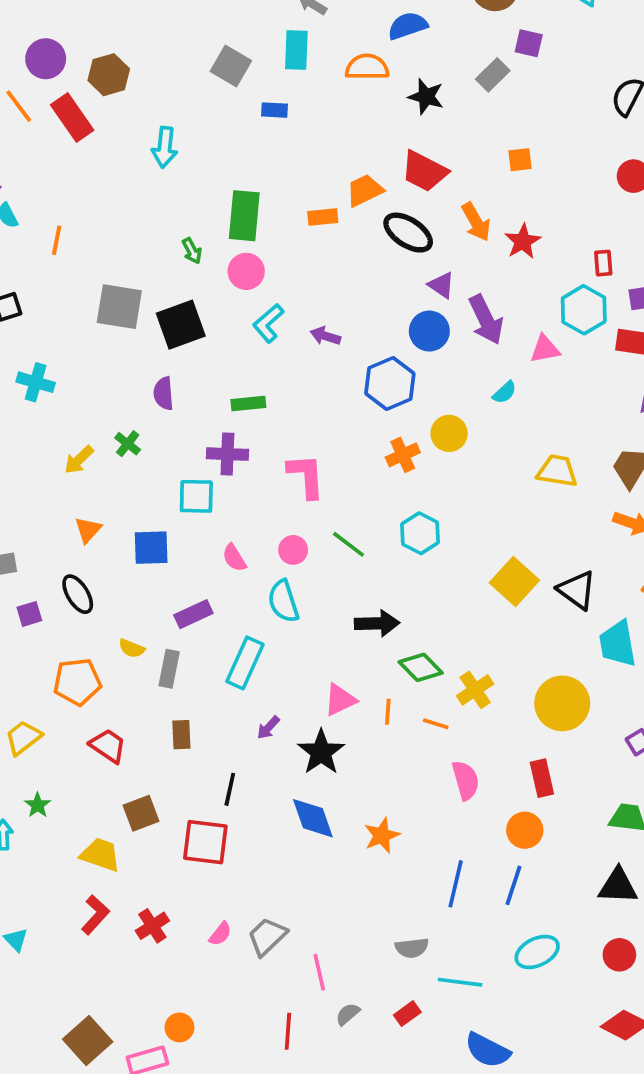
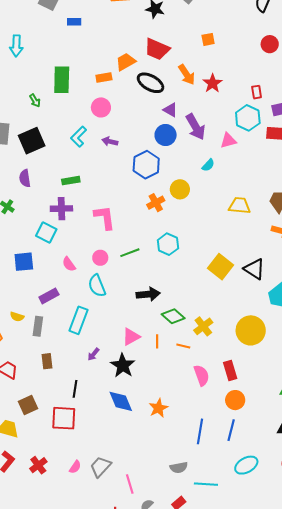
pink circle: (246, 271) -> (101, 107), moved
cyan square: (196, 496) -> (46, 232), turned 30
green line: (348, 544) -> (130, 253), turned -54
red rectangle: (542, 778) -> (230, 370), moved

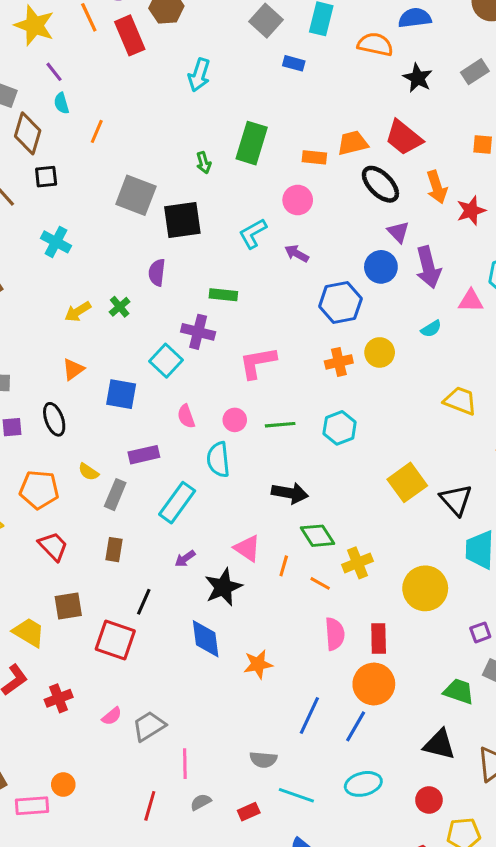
pink L-shape: (105, 217) -> (258, 363), turned -108
pink triangle: (131, 337) -> (247, 548), turned 48
orange circle: (235, 400) -> (374, 684), size x1.4

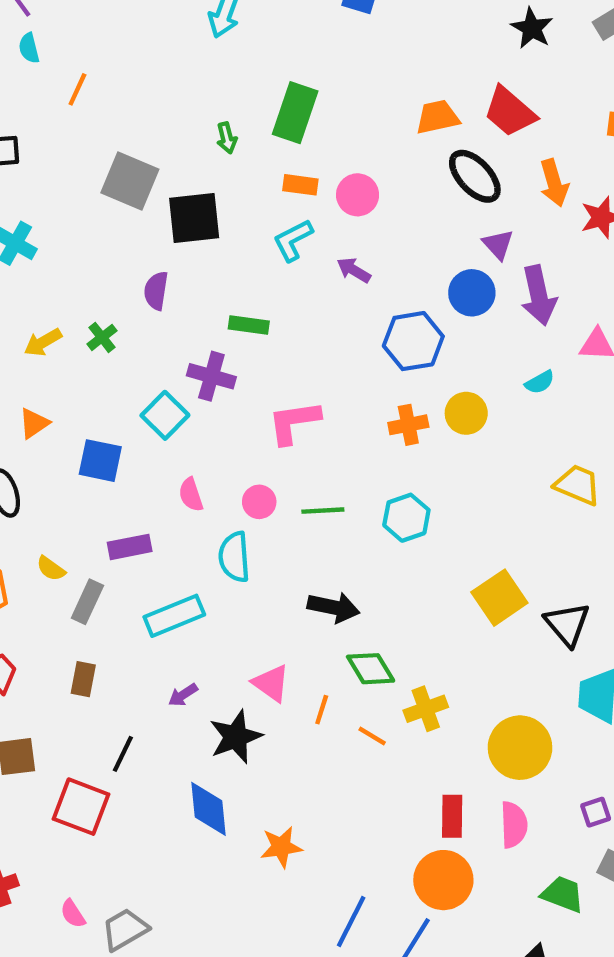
orange rectangle: (314, 157) -> (300, 185), moved
cyan rectangle: (177, 503) -> (174, 616), turned 30
pink semicircle: (335, 634) -> (514, 825), moved
pink semicircle: (112, 716) -> (73, 914), turned 95

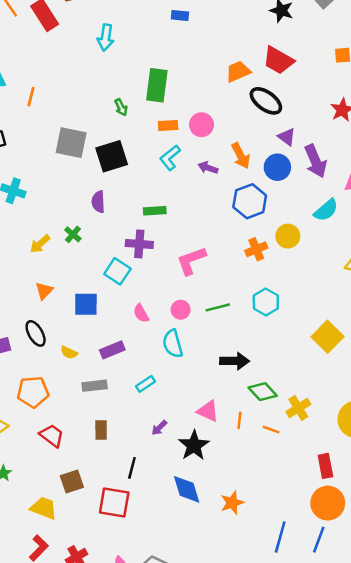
orange arrow: (554, 183) -> (241, 156), moved
cyan semicircle: (540, 382) -> (326, 210), size x1.5
yellow semicircle: (51, 569) -> (69, 353), moved
gray rectangle: (87, 602) -> (95, 386), turned 70
cyan rectangle: (174, 616) -> (145, 384), size x0.6

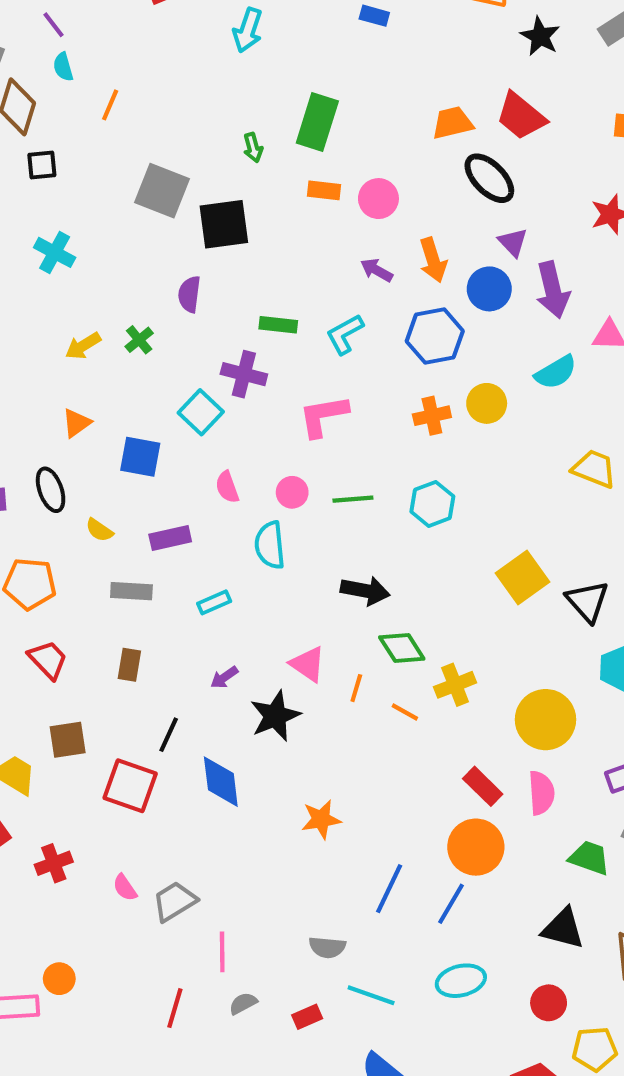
cyan L-shape: (170, 158) -> (345, 334), moved
red rectangle: (325, 466) -> (483, 786), turned -45
blue diamond: (187, 489) -> (221, 782), moved

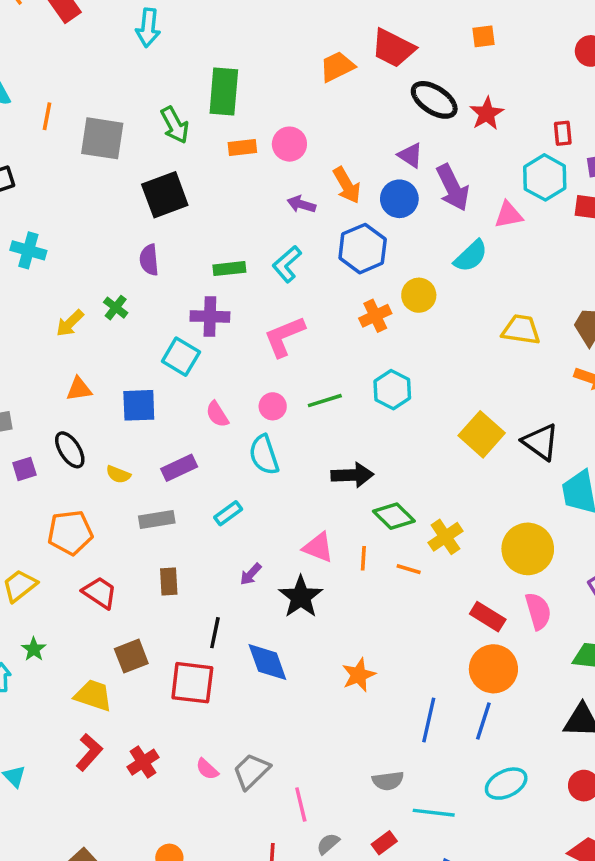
green arrow: (253, 148) -> (175, 125), size x1.5
black ellipse: (489, 178) -> (434, 100), moved
gray square: (162, 191) -> (102, 138), moved
orange triangle: (76, 423) -> (79, 389), turned 40

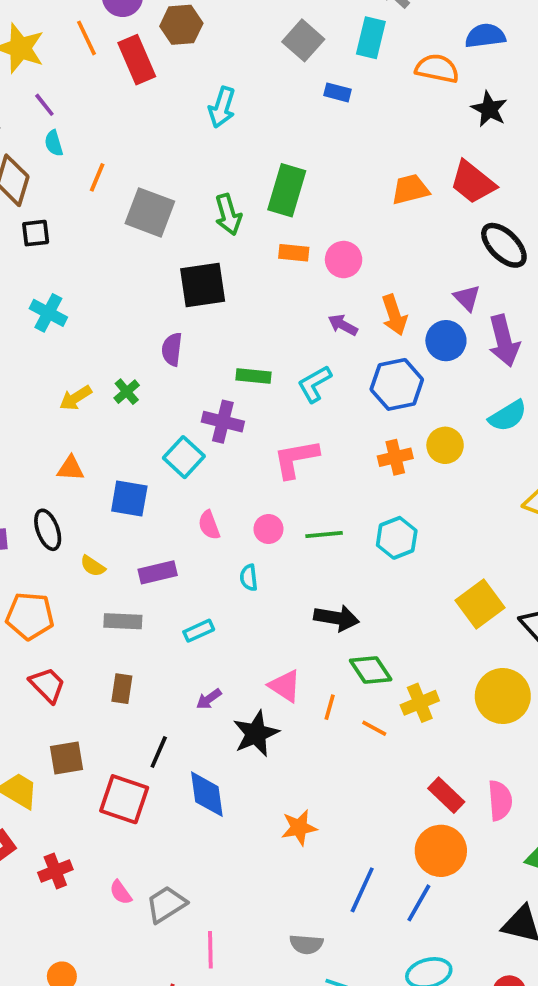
cyan semicircle: (264, 455) -> (249, 578), size x0.6
yellow circle: (528, 549) -> (503, 696), moved

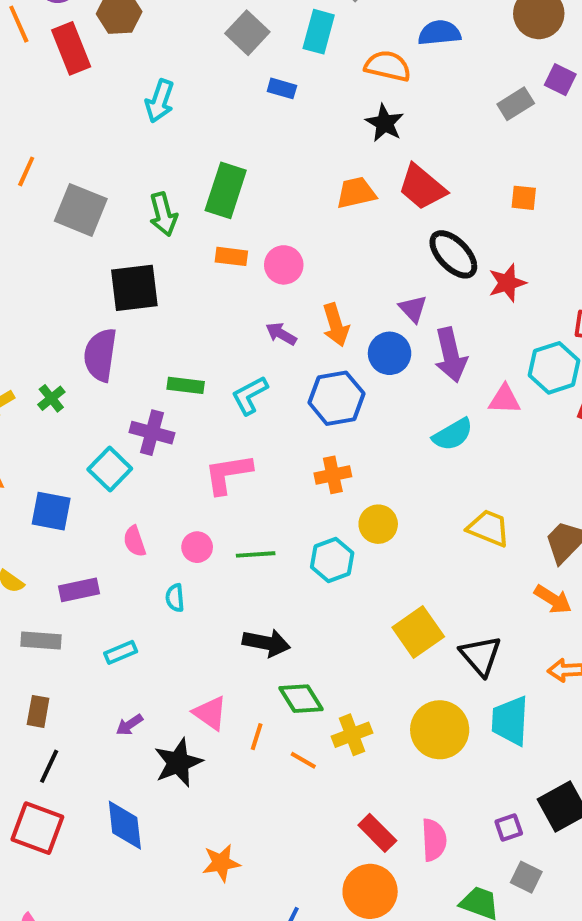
black star: (489, 109) -> (385, 123), moved
purple semicircle: (172, 349) -> (100, 355), size x1.5
yellow circle: (445, 445) -> (378, 524), moved
black line: (159, 752) -> (49, 766), moved

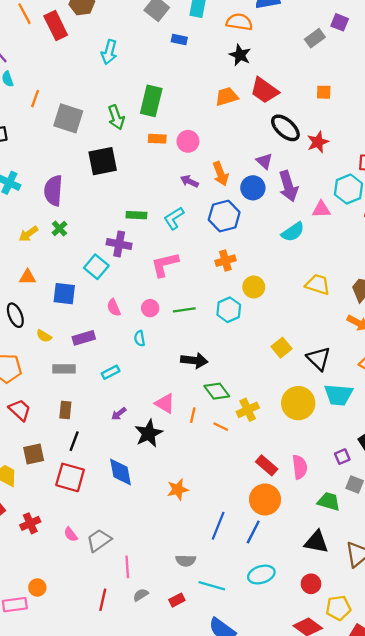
purple semicircle: (100, 355) -> (53, 191), moved
yellow square: (418, 632) -> (282, 348), size x0.7
cyan trapezoid: (510, 721) -> (338, 395), turned -84

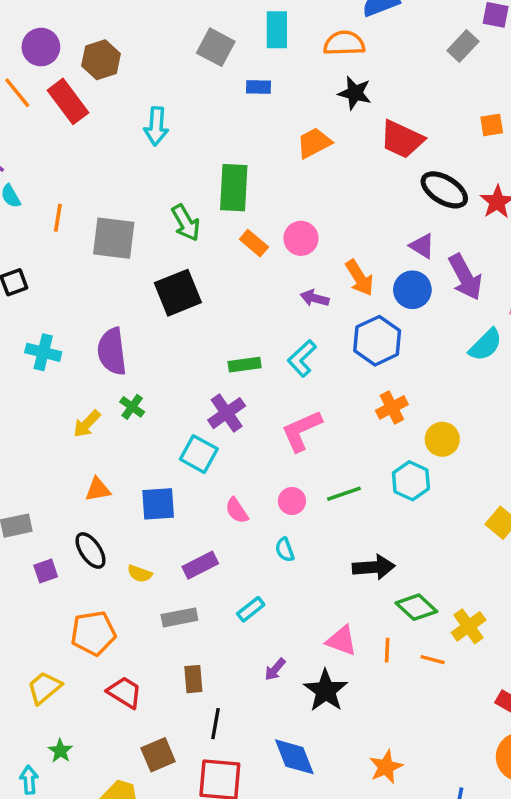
orange trapezoid: (227, 97) -> (314, 143), moved
orange rectangle: (157, 139) -> (254, 243), turned 48
purple cross: (119, 244) -> (227, 413), turned -35

